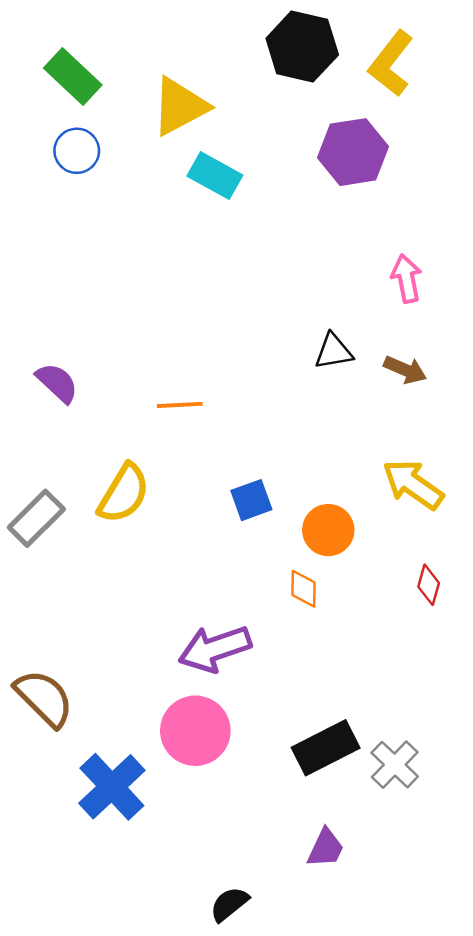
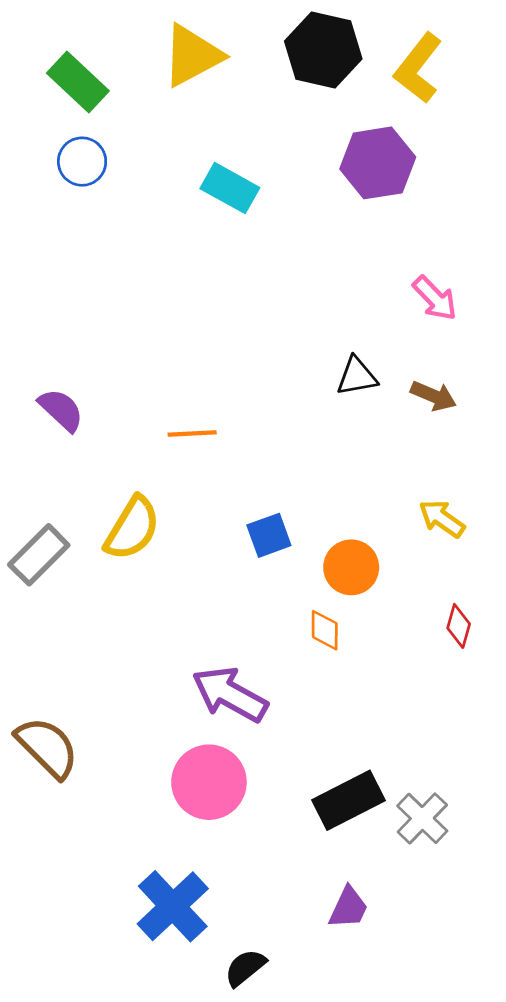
yellow triangle: (180, 106) -> (192, 56), moved
pink arrow: (406, 279) -> (435, 298), turned 147
yellow arrow: (413, 484) -> (442, 519), size x0.7
purple arrow: (215, 649) -> (230, 694), turned 48
blue cross: (112, 787) -> (173, 906), moved

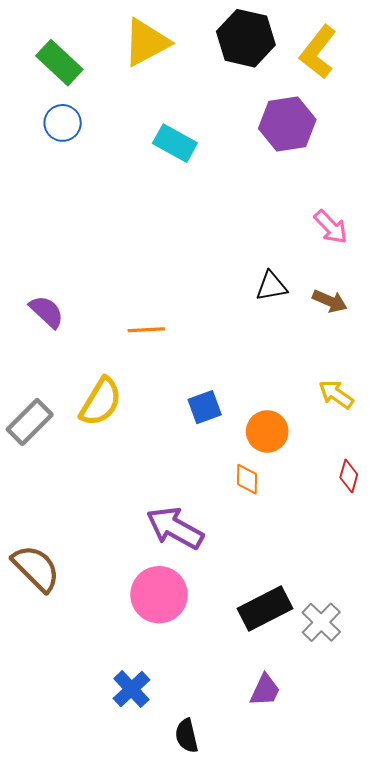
blue cross: (173, 906) -> (131, 689), size x0.7
black semicircle: (245, 968) -> (187, 736), turned -64

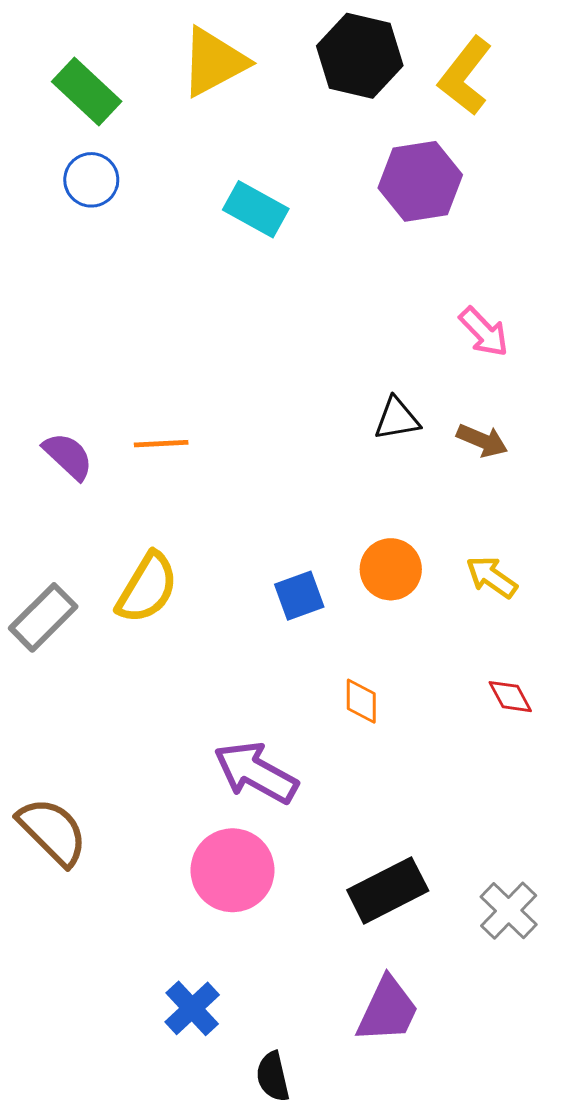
orange line: (146, 330) -> (161, 444), moved
orange circle: (267, 431) -> (391, 569), moved
red diamond: (349, 476) -> (510, 697), turned -44
gray cross: (321, 622) -> (509, 911), moved
purple trapezoid: (265, 690) -> (388, 1010), size x1.4

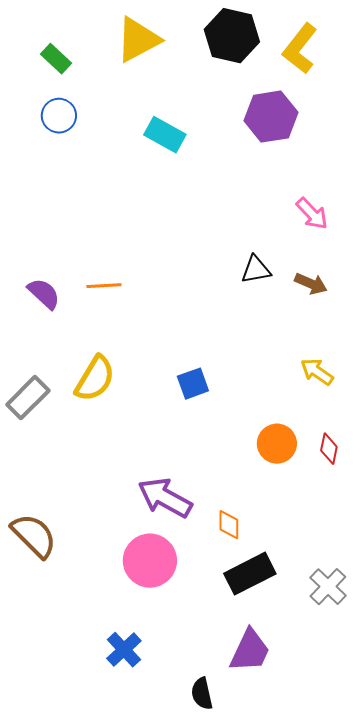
green rectangle: (87, 91) -> (56, 59), size x0.7
orange circle: (391, 569) -> (277, 444), moved
red diamond: (510, 697) -> (329, 449), turned 40
orange diamond: (361, 701) -> (229, 525), moved
black semicircle: (273, 1077) -> (202, 694), moved

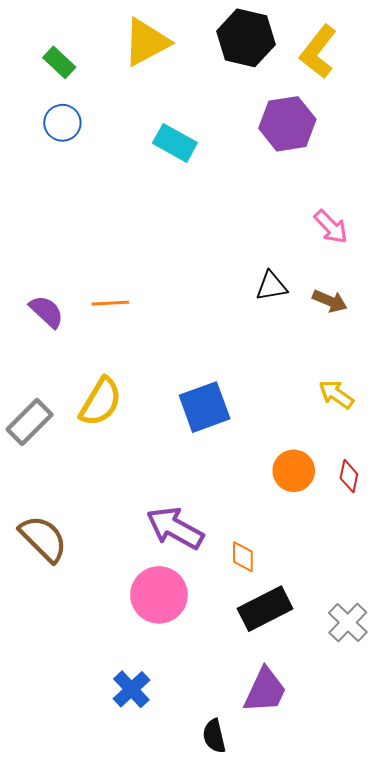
blue square: (193, 384) -> (205, 407), size x1.5
brown semicircle: (34, 536) -> (43, 539), moved

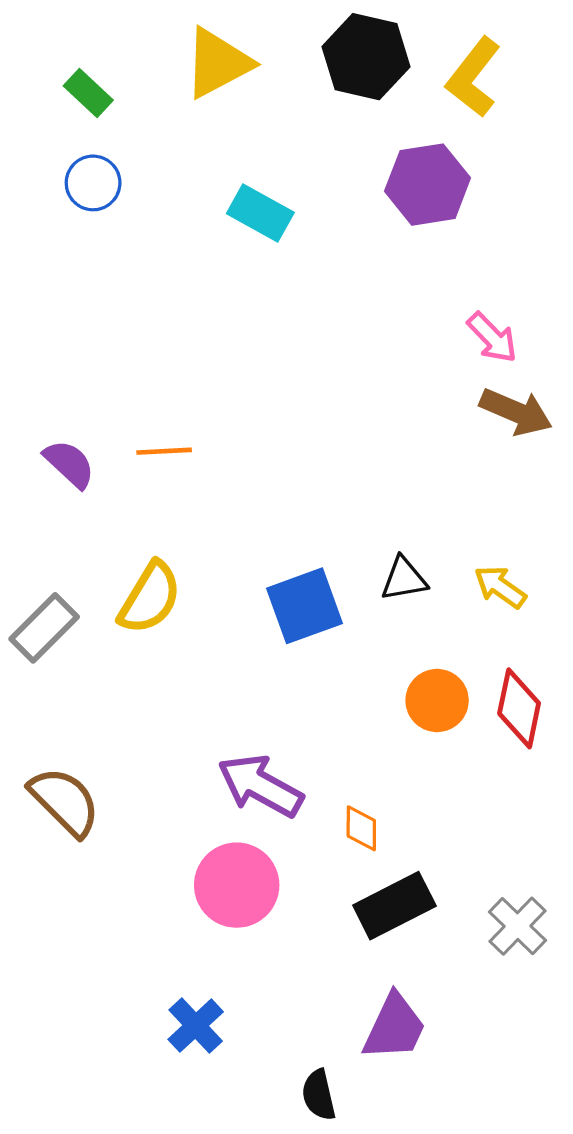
black triangle: (271, 286) -> (404, 579), moved
brown arrow: (330, 301) -> (516, 412), moved, size x1.4
red diamond: (349, 476) -> (519, 708), size x1.6

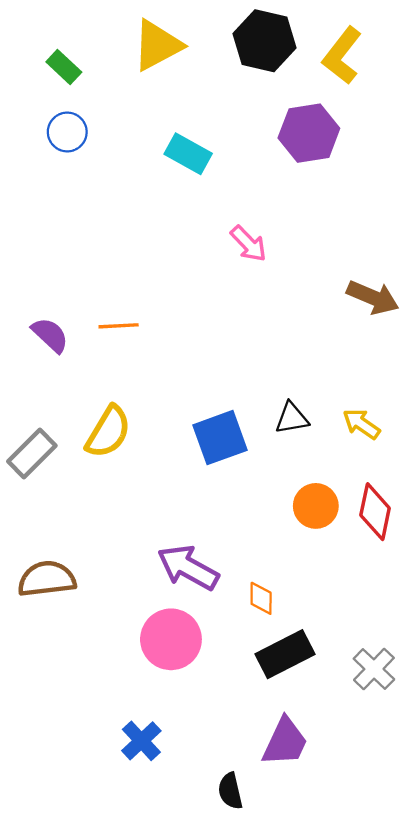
pink arrow: (492, 338) -> (249, 244), moved
brown semicircle: (65, 801) -> (47, 579), turned -52

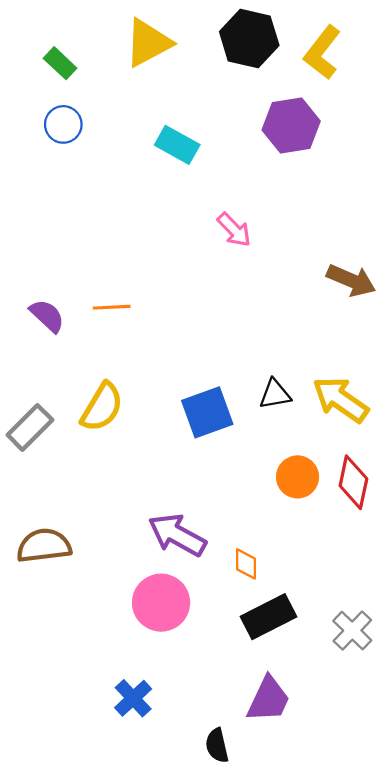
yellow arrow: (361, 424) -> (340, 400), size x1.6

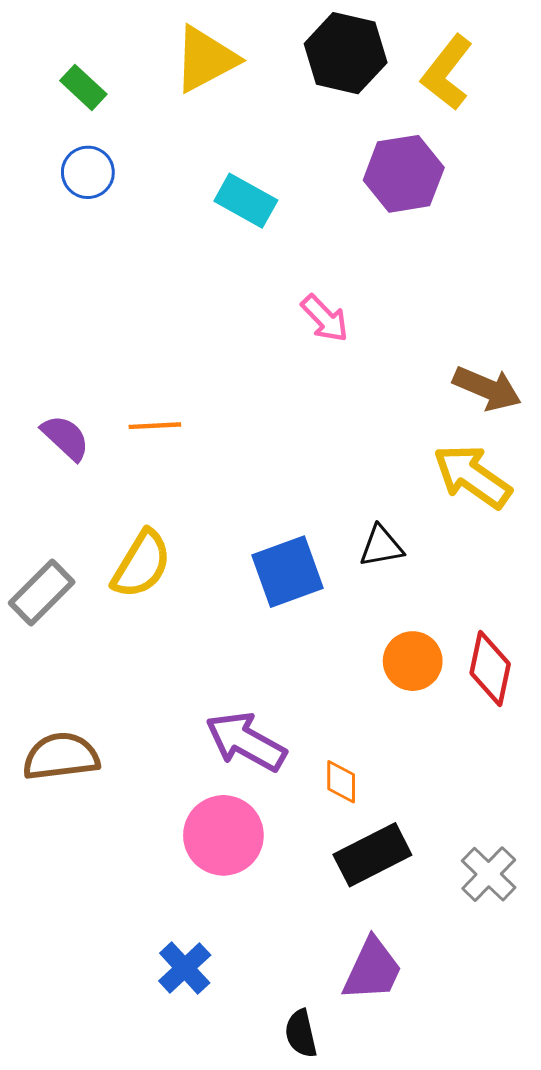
yellow arrow: (340, 400) -> (472, 476), moved

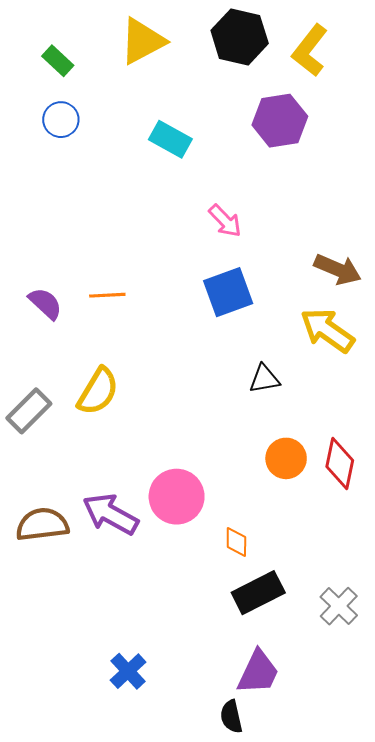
blue square: (288, 572) -> (228, 292), moved
purple arrow: (246, 742) -> (110, 514), moved
pink circle: (223, 835) -> (177, 497), moved
black semicircle: (301, 1034) -> (231, 717), moved

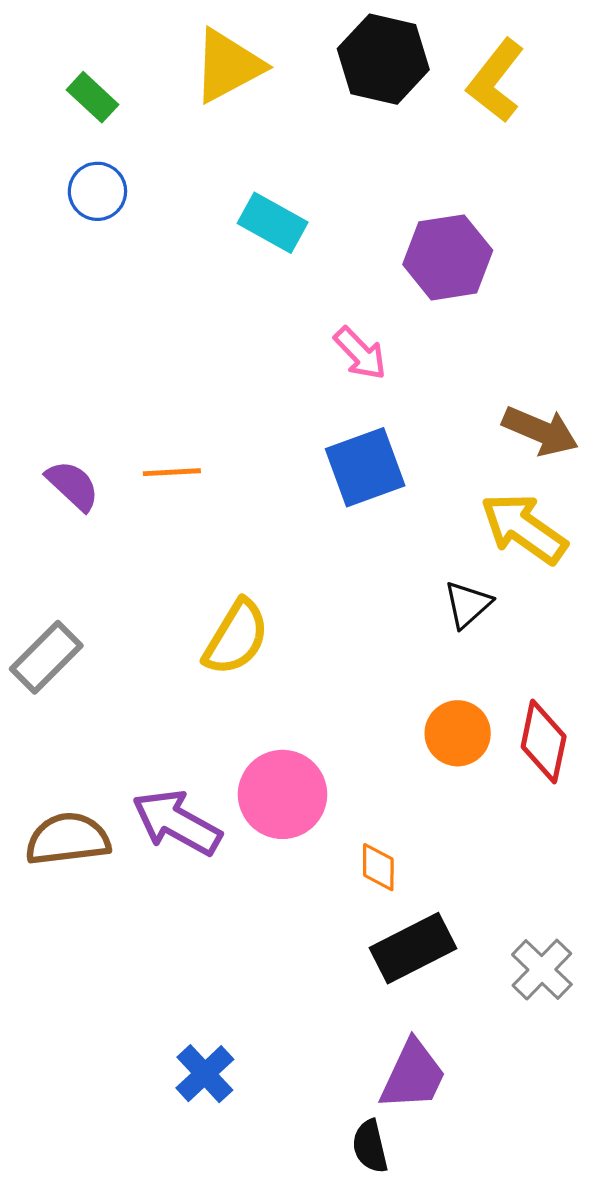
purple hexagon: (280, 121) -> (448, 257), moved
black triangle: (264, 379) -> (468, 604), moved, turned -32
yellow semicircle: (98, 391) -> (236, 637), moved

